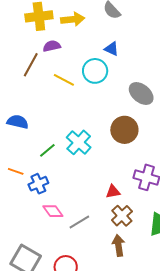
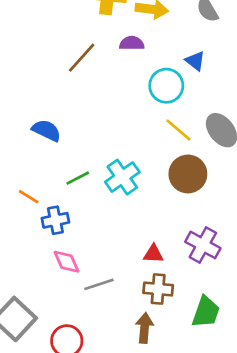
purple semicircle: (52, 46) -> (132, 43), moved
yellow line: (64, 80) -> (178, 130), moved
brown cross: (122, 216) -> (158, 289), turned 35

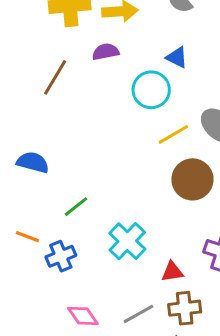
yellow line: (178, 130) -> (173, 134), turned -60
cyan cross: (122, 177) -> (127, 241), moved
pink diamond: (66, 262) -> (83, 316), moved
gray line: (99, 284) -> (138, 314), moved

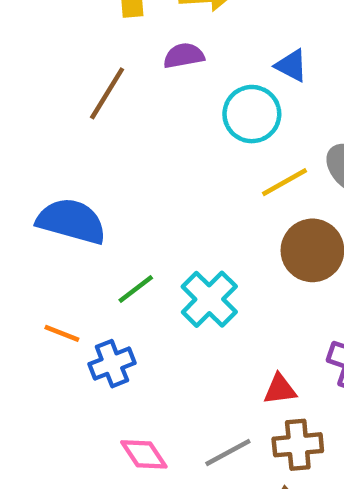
blue semicircle: (33, 162) -> (71, 221), size x1.4
cyan cross: (127, 241) -> (209, 299), moved

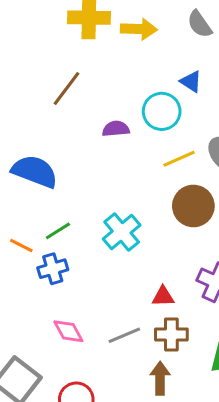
purple semicircle: (184, 56) -> (116, 129), moved
green line: (136, 289) -> (58, 231), moved

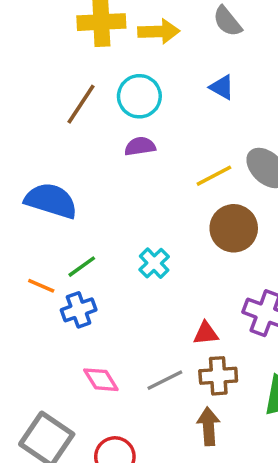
cyan circle: (162, 111) -> (139, 96), moved
cyan cross: (122, 232) -> (154, 263), size x0.7

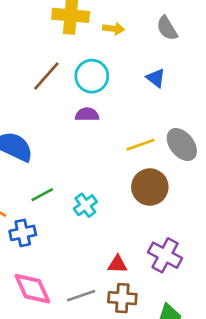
yellow arrow: (159, 31) -> (113, 29), size x0.7
green line: (82, 267) -> (42, 195), moved
pink diamond: (101, 380) -> (32, 289), size x1.4

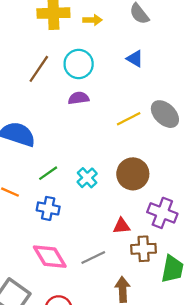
brown circle: (150, 187) -> (133, 174), moved
blue cross: (23, 233) -> (48, 208), moved, turned 30
brown cross: (122, 298) -> (144, 249), moved

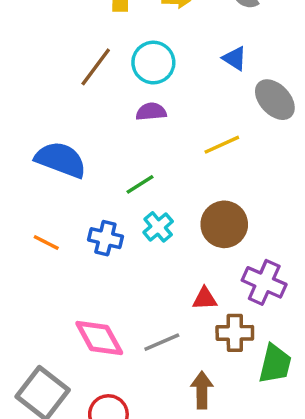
gray ellipse: (165, 114) -> (275, 100), moved
green line: (48, 173) -> (140, 184), moved
blue cross: (48, 208) -> (105, 238), moved

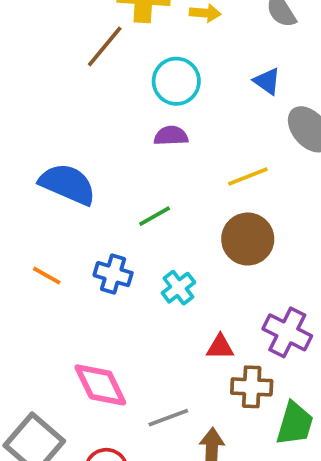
brown line: (96, 67) -> (105, 46), moved
brown circle: (224, 224) -> (248, 239), moved
cyan cross: (158, 227) -> (178, 288), moved
gray line: (162, 342) -> (168, 418), moved

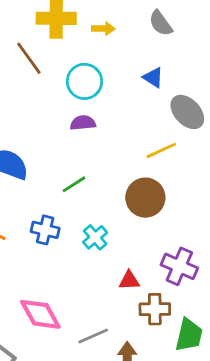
brown line: (105, 46) -> (29, 58), turned -72
yellow line: (248, 177) -> (161, 150), moved

